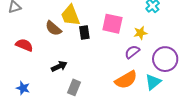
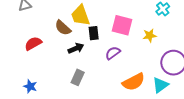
red semicircle: (24, 45) -> (33, 43), turned -54
purple semicircle: (132, 52) -> (113, 53), moved
black arrow: (59, 66) -> (76, 48), moved
gray rectangle: (74, 87) -> (78, 77), moved

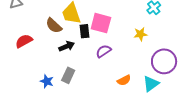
pink square: (122, 25) -> (101, 23), moved
orange semicircle: (134, 82) -> (124, 80), size x0.6
blue star: (30, 86) -> (47, 81), moved

